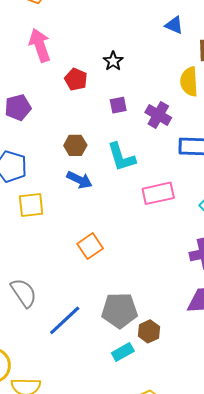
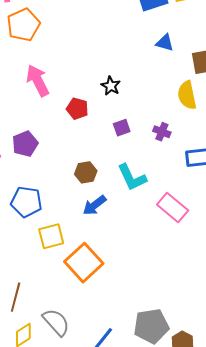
purple cross: (158, 115) -> (162, 132), size x0.7
blue arrow: (79, 180) -> (94, 205), turned 125
pink rectangle: (158, 193) -> (173, 208), turned 60
orange square: (90, 246) -> (84, 263), moved, size x1.5

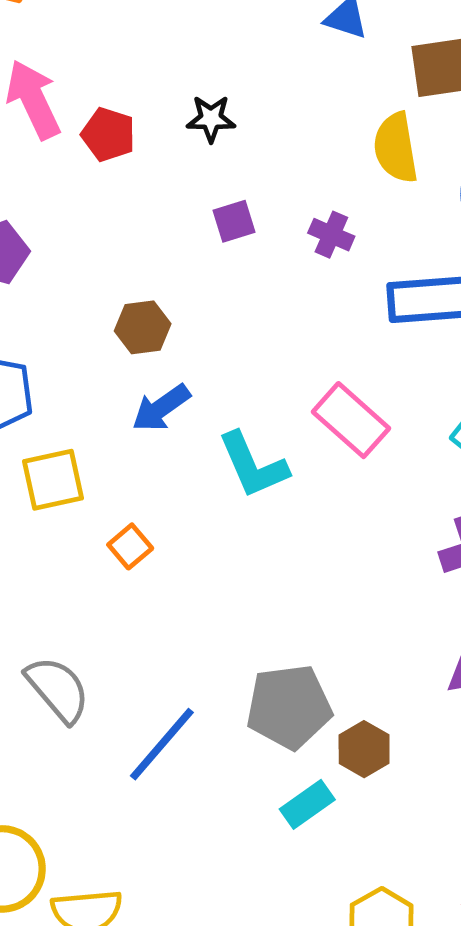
black star: (111, 86) -> (211, 119), turned -30
red pentagon: (77, 109) -> (108, 134), moved
cyan L-shape: (132, 177) -> (253, 465), moved
orange square: (84, 263) -> (130, 546), size x0.5

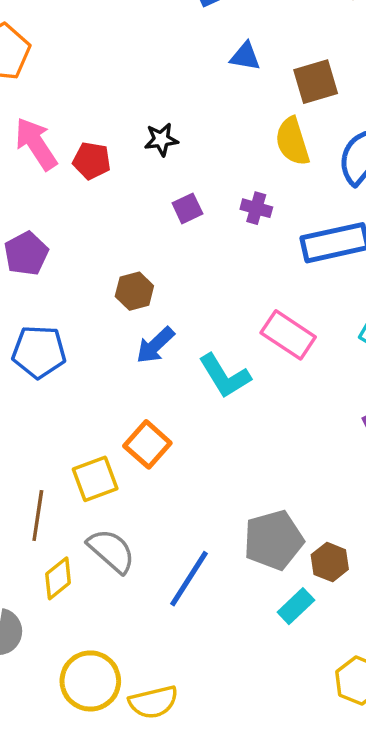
yellow square: (53, 480) -> (95, 479), moved
orange square: (130, 546) -> (147, 444), size x1.5

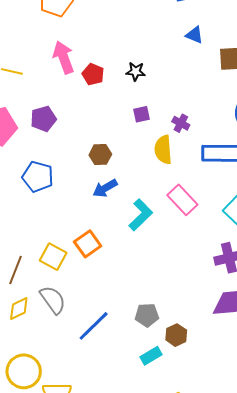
yellow semicircle: (292, 141) -> (163, 150), moved
cyan L-shape: (225, 376) -> (141, 215), turned -116
yellow square: (95, 479) -> (53, 257), turned 36
gray pentagon: (274, 540) -> (147, 315), size x0.7

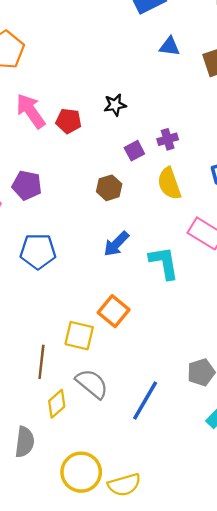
purple pentagon: (43, 119) -> (27, 185), turned -30
purple cross: (181, 123) -> (168, 139), moved, turned -30
brown hexagon: (100, 155) -> (109, 188), moved
cyan L-shape: (141, 215) -> (164, 263), turned -40

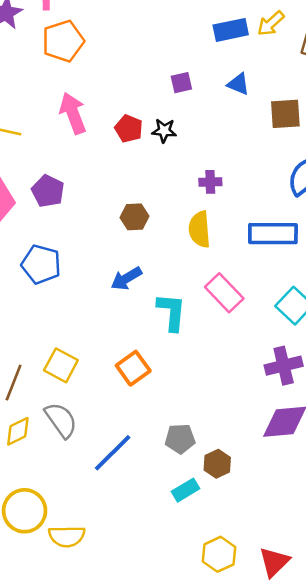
red pentagon: (69, 121) -> (129, 129), moved
purple square: (134, 151) -> (181, 83), moved
orange square: (114, 311) -> (133, 368), moved

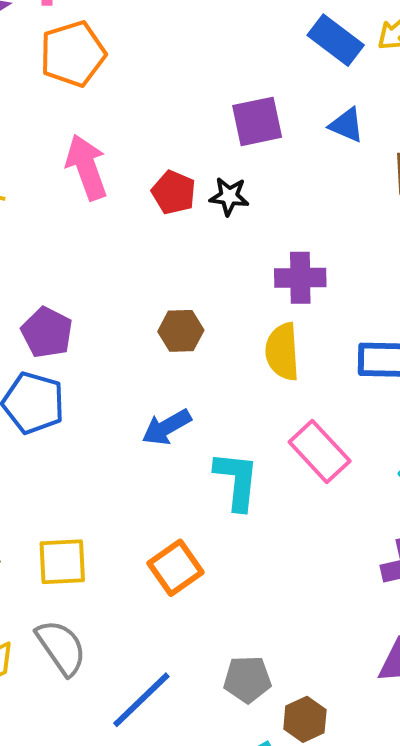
blue rectangle: (231, 30) -> (336, 40), turned 48
purple square: (181, 83) -> (257, 121), size x1.5
purple cross: (210, 182) -> (300, 278), size x1.4
purple pentagon: (48, 191) -> (47, 333), moved
yellow square: (61, 365) -> (62, 562), turned -32

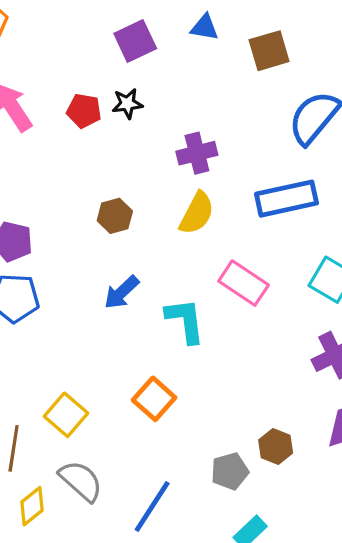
yellow semicircle: (282, 352) -> (197, 213), turned -135
yellow square: (62, 562) -> (66, 415), turned -33
brown hexagon: (305, 719) -> (276, 446), moved

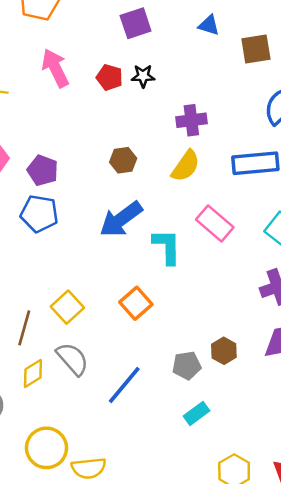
purple square: (135, 41) -> (136, 23), moved
blue arrow: (122, 292) -> (121, 219), size x1.5

